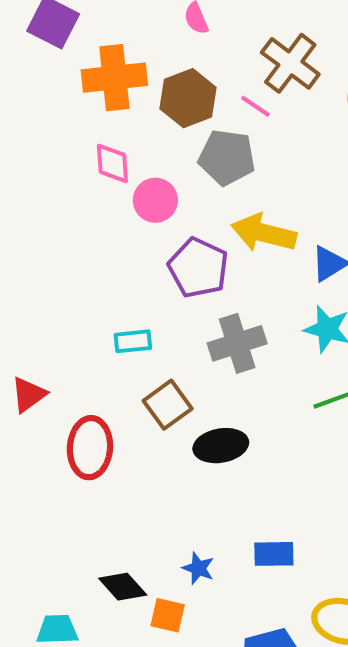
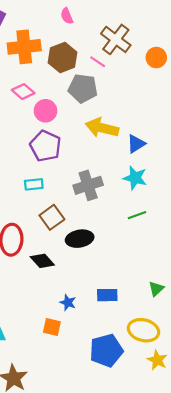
pink diamond: (112, 163) -> (23, 92), turned -45
purple pentagon: (198, 268) -> (45, 146), moved
black diamond: (123, 587) -> (42, 261), moved

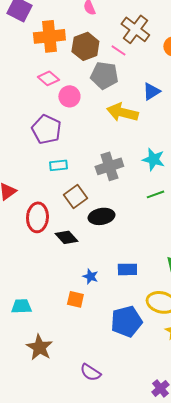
blue triangle: (136, 144) -> (151, 91), moved
purple pentagon: (45, 146) -> (46, 129), moved

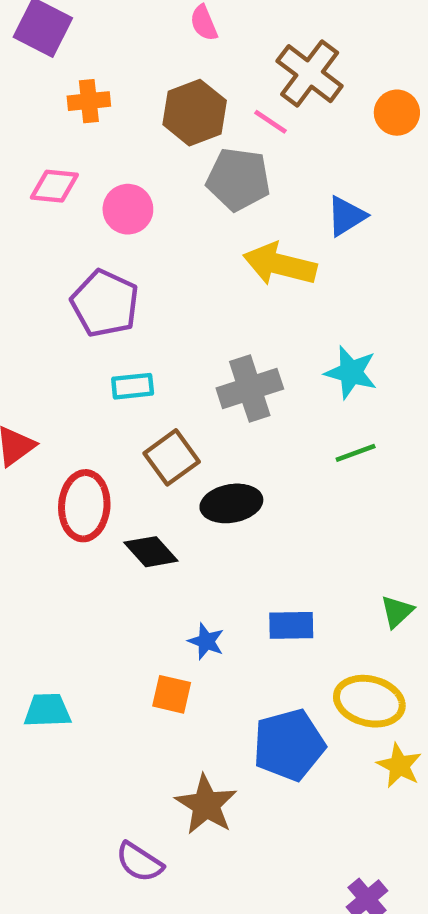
orange cross: (49, 36) -> (89, 101), moved, size x0.6
pink diamond: (48, 78) -> (54, 186), moved, turned -35
pink circle: (69, 96) -> (128, 209), moved
brown star: (39, 347) -> (206, 805), moved
purple semicircle: (90, 372) -> (139, 862), moved

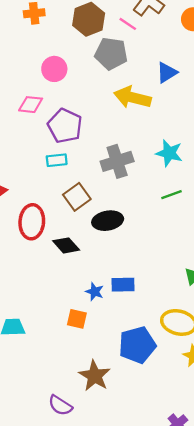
pink diamond: (54, 186) -> (31, 105), moved
purple pentagon: (105, 303) -> (65, 126), moved
blue rectangle: (291, 625) -> (123, 285), moved

